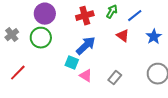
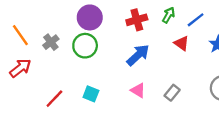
cyan square: (72, 63) -> (91, 94), moved
red line: (18, 73) -> (54, 99), moved

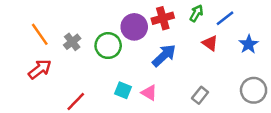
purple circle: (90, 17) -> (134, 27), moved
pink triangle: (138, 90) -> (149, 93), moved
cyan square: (91, 94) -> (123, 90), moved

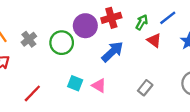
green arrow: (196, 13) -> (142, 22), moved

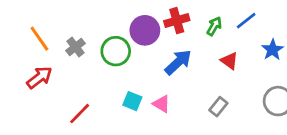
red triangle: (154, 40) -> (229, 61), moved

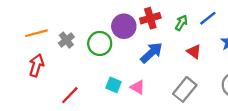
orange line: (39, 39) -> (36, 33), turned -70
red arrow: (39, 77) -> (36, 65), turned -35
gray rectangle: (218, 107) -> (185, 89), size x1.5

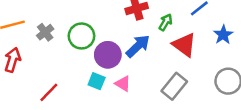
green arrow: (181, 23) -> (165, 22), moved
purple circle: (124, 26) -> (108, 55), moved
red triangle: (194, 52) -> (184, 45), size x1.5

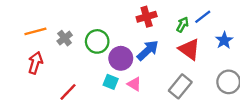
green arrow: (165, 22) -> (183, 25), moved

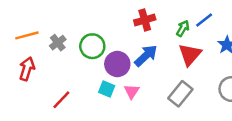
red triangle: (189, 49) -> (190, 54), turned 35
pink triangle: (134, 84) -> (132, 91), turned 32

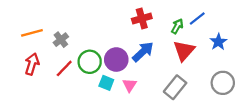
green circle: (92, 46) -> (90, 62), moved
red line: (61, 100) -> (64, 68), moved

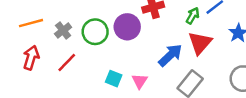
blue arrow: (143, 52) -> (170, 55), moved
purple circle: (116, 60) -> (127, 27), moved
green circle: (90, 62) -> (95, 32), moved

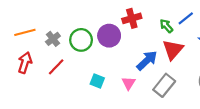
green arrow: (193, 16) -> (166, 26), turned -72
pink triangle: (140, 81) -> (129, 83), moved

